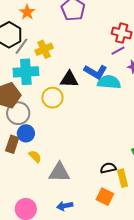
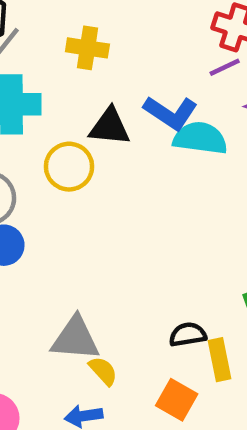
yellow cross: (44, 49) -> (87, 48), moved, turned 30
yellow semicircle: (35, 156) -> (103, 371), moved

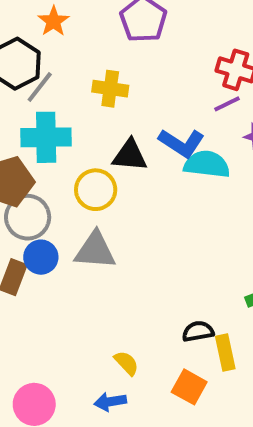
gray triangle: (75, 339) -> (95, 250), moved

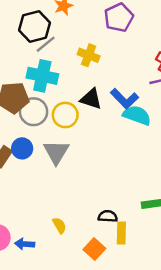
gray circle: (28, 217) -> (34, 112), moved
gray triangle: (95, 250) -> (56, 152), turned 44
blue arrow: (110, 402) -> (25, 244), moved

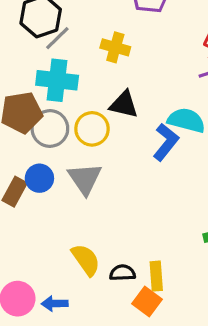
blue L-shape: (124, 99) -> (166, 142), moved, turned -92
black semicircle: (108, 216) -> (122, 273), moved
yellow semicircle: (59, 225) -> (86, 260), moved, size x1.5
yellow rectangle: (121, 233) -> (156, 276), moved

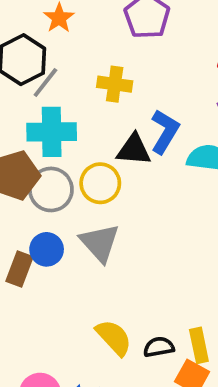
blue L-shape: (166, 142) -> (165, 132), moved

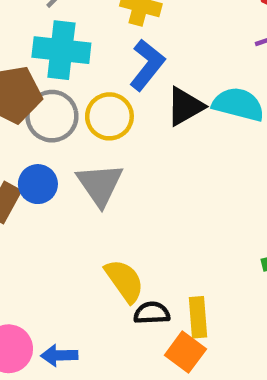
blue L-shape: (165, 132) -> (147, 65), moved
black triangle: (134, 150) -> (185, 106), moved, turned -42
yellow semicircle: (114, 337) -> (124, 281), moved

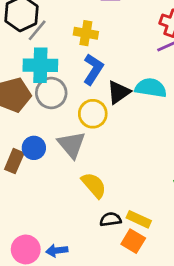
gray circle: (52, 116) -> (51, 93), moved
yellow circle: (109, 116) -> (93, 114), moved
yellow semicircle: (124, 281) -> (94, 185), moved
yellow rectangle: (198, 317) -> (139, 219), turned -55

